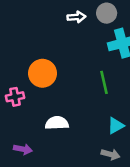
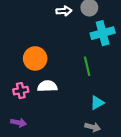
pink cross: (15, 97) -> (21, 91), moved
white semicircle: (57, 123) -> (47, 86), moved

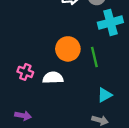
orange circle: (35, 58) -> (68, 49), moved
pink cross: (21, 91) -> (25, 72), moved, turned 32

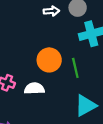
cyan triangle: (105, 95) -> (86, 106), size x1.5

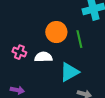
cyan triangle: (86, 106) -> (69, 72), moved

